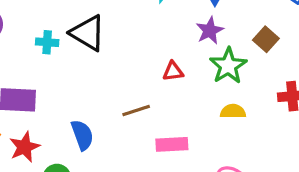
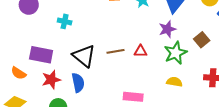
black triangle: (88, 33) -> (84, 56), moved
brown line: (136, 110) -> (115, 51), moved
red star: (24, 147) -> (51, 80), moved

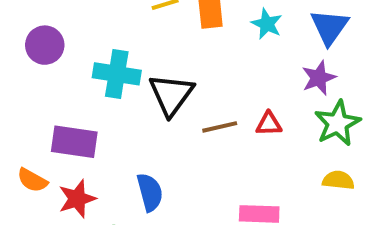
cyan cross: (65, 21) -> (117, 74), size x1.6
black triangle: (84, 56) -> (171, 95), moved, turned 30
red star: (51, 80) -> (77, 199), moved

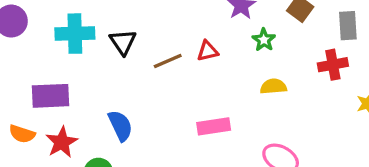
black triangle: (171, 95) -> (123, 42), size x0.7
green star: (337, 123) -> (264, 40), size x0.6

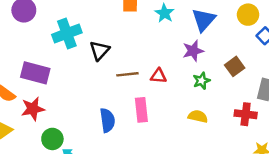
cyan cross: (75, 34) -> (67, 34), turned -36
blue semicircle: (120, 126) -> (107, 120), moved
pink rectangle: (214, 126) -> (141, 110), moved, turned 75

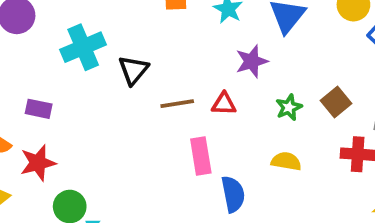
purple star: (193, 51) -> (252, 61), moved
brown square: (235, 66) -> (336, 102), moved
purple rectangle: (35, 73) -> (39, 109), size x0.6
blue semicircle: (107, 120) -> (233, 194), moved

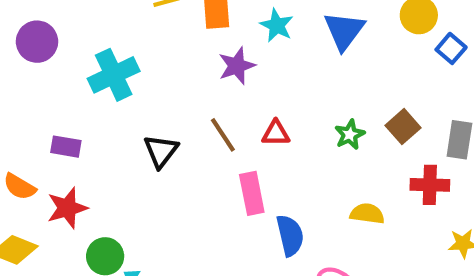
purple star: (252, 61) -> (237, 66), moved
black triangle: (133, 70) -> (161, 151), moved
brown line: (177, 104) -> (223, 135), turned 68
yellow semicircle: (286, 161) -> (367, 214), moved

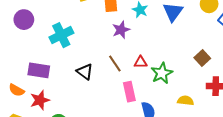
green star: (350, 135) -> (162, 73), moved, size x1.5
purple rectangle: (66, 147) -> (39, 70), size x1.5
black triangle: (161, 151) -> (85, 72), turned -30

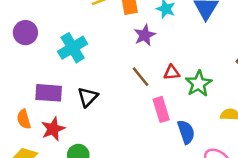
black triangle: (85, 72) -> (88, 97), moved, turned 42
orange semicircle: (17, 90) -> (24, 119), turned 49

